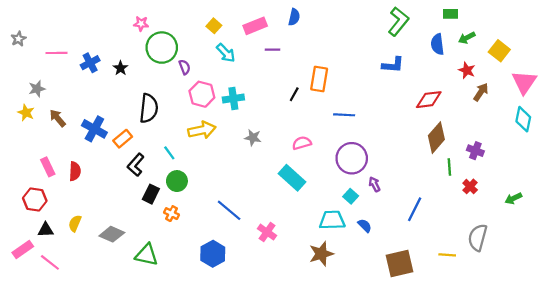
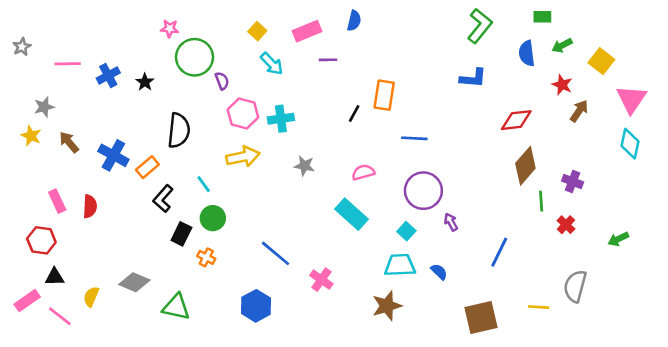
cyan square: (351, 196) -> (406, 231), moved
yellow semicircle: (75, 223) -> (91, 297), moved

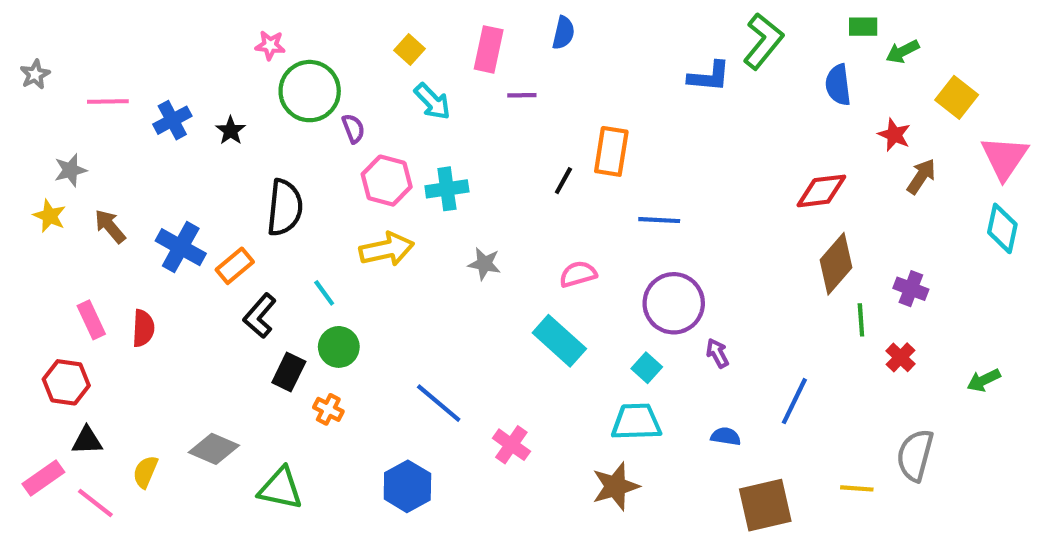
pink rectangle: (307, 31) -> (489, 49), turned -56
green arrow: (562, 45) -> (903, 52), moved
blue L-shape: (473, 78) -> (709, 77), moved
blue semicircle: (439, 272) -> (726, 436), moved, turned -36

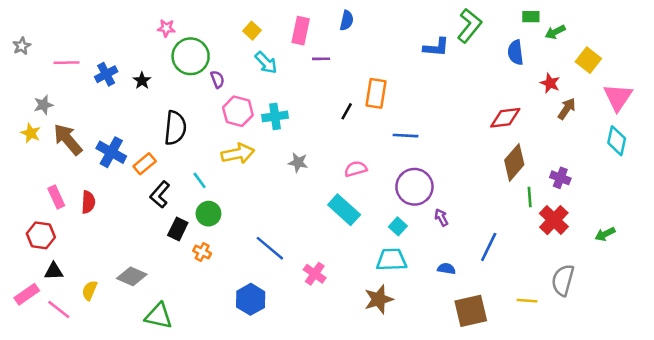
brown arrow: (110, 226) -> (68, 139), size x1.5
red cross: (900, 357) -> (554, 220), size x1.6
green triangle: (281, 488) -> (159, 316), moved

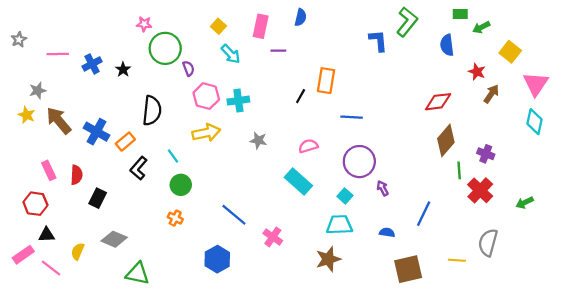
blue L-shape: (436, 47) -> (378, 41), turned -100
black rectangle: (178, 229) -> (98, 198), moved

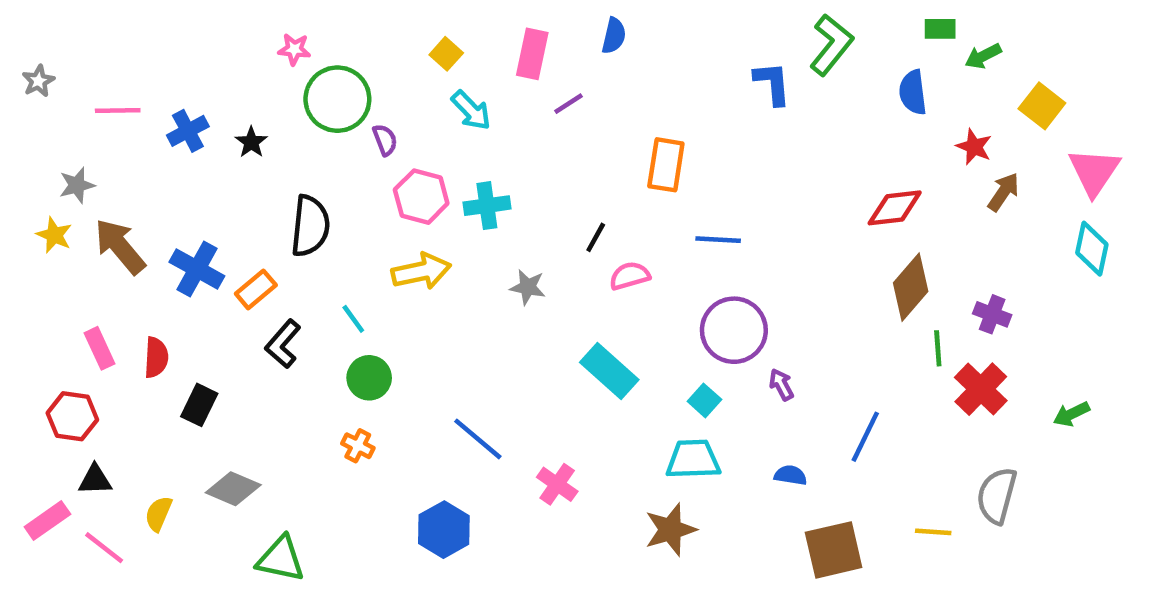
purple line: (278, 51) -> (568, 104), turned -32
black line: (301, 96) -> (596, 237), moved
pink semicircle: (308, 146) -> (630, 276), moved

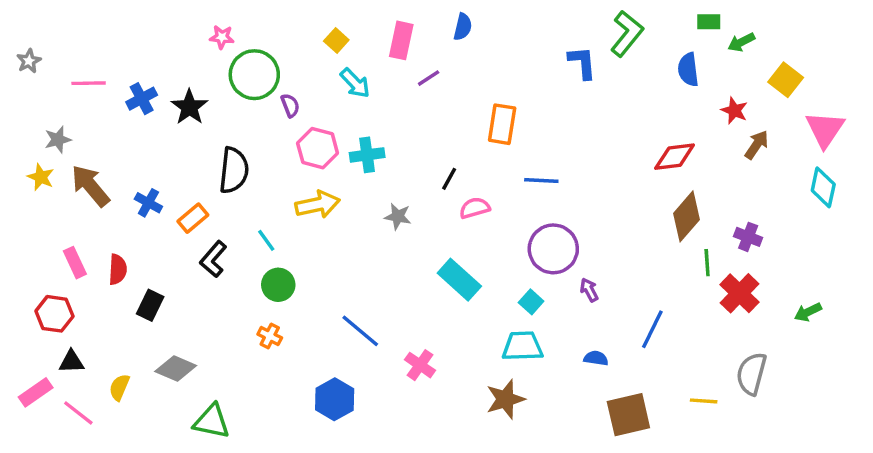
black star: (251, 142) -> (189, 107), size x1.5
blue cross: (197, 269) -> (148, 203), size x0.7

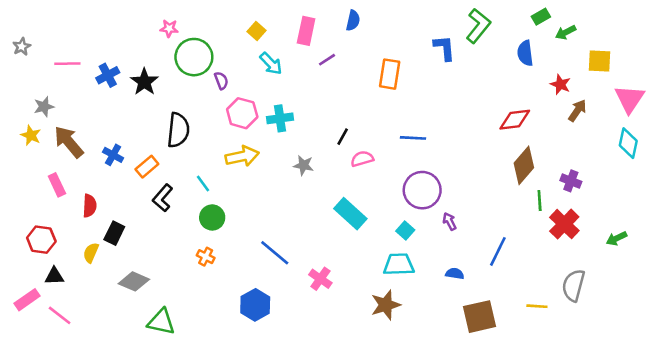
green rectangle: (709, 22) -> (541, 17), turned -30
yellow square: (786, 80) -> (600, 61), turned -35
orange rectangle: (502, 124) -> (390, 74), moved
pink rectangle: (75, 263) -> (57, 185), moved
yellow semicircle: (119, 387) -> (91, 253), moved

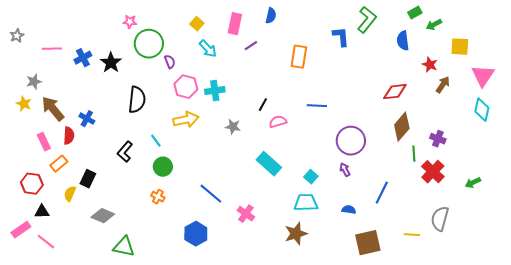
orange rectangle: (147, 167) -> (59, 164), moved
purple circle: (422, 190) -> (351, 141), moved
red semicircle: (90, 206) -> (69, 136), moved

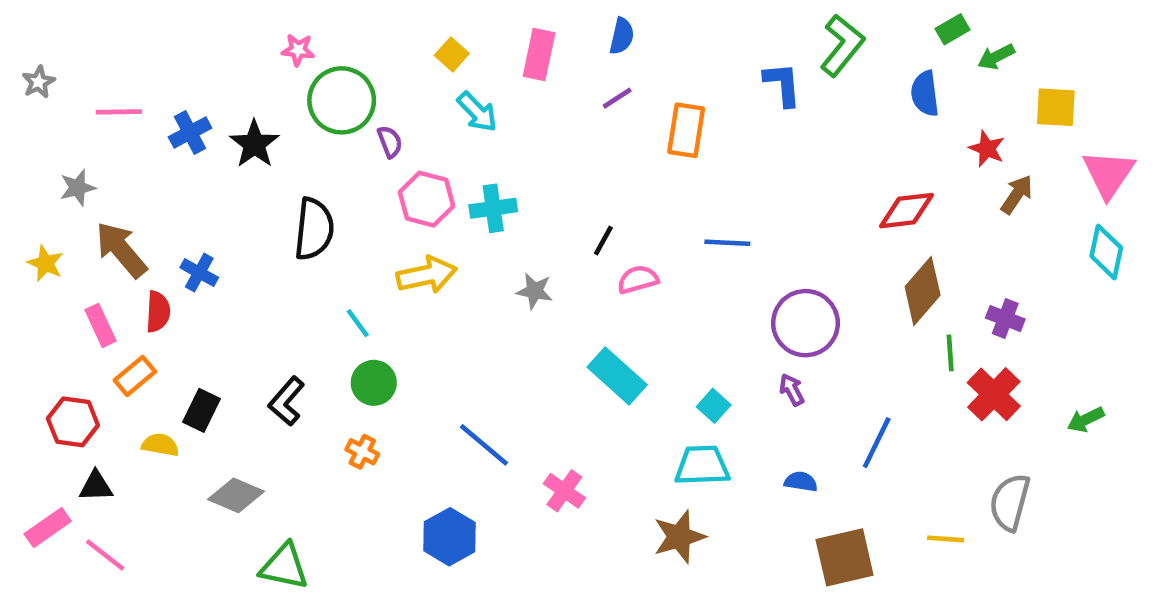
purple line: (251, 46) -> (617, 98), moved
yellow star: (24, 104) -> (45, 263), moved
black L-shape: (125, 152) -> (287, 401), moved
yellow semicircle: (70, 194) -> (160, 445), turned 77

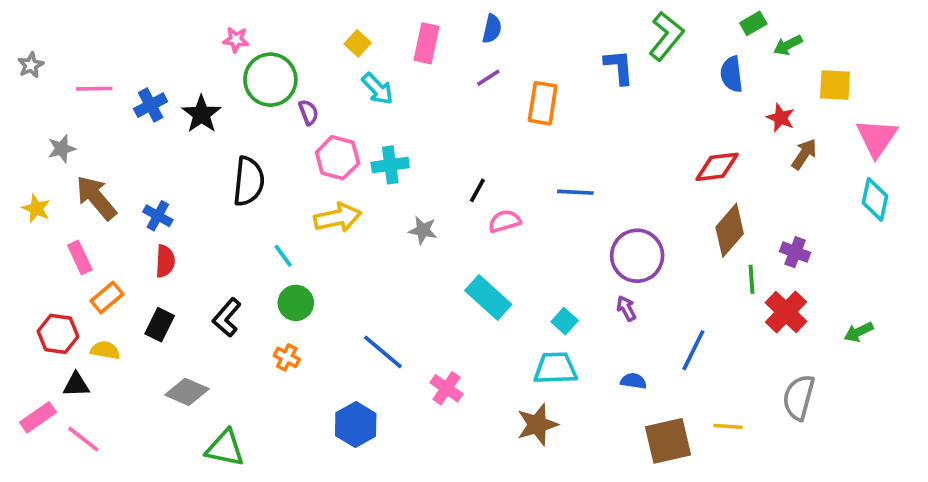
red semicircle: (158, 312) -> (165, 261), moved
yellow semicircle: (160, 445) -> (105, 350), moved
yellow line: (946, 539) -> (728, 426), moved

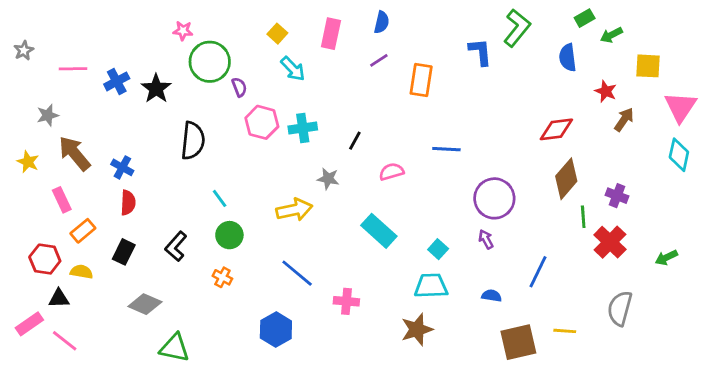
black line: (477, 190) -> (355, 141), moved
yellow arrow: (338, 218) -> (294, 210), moved
pink cross: (446, 388) -> (346, 301), turned -30

